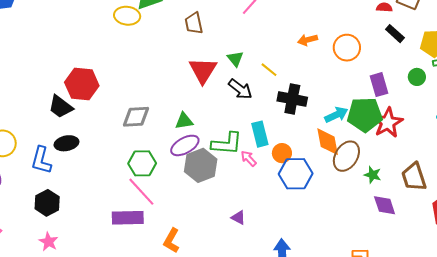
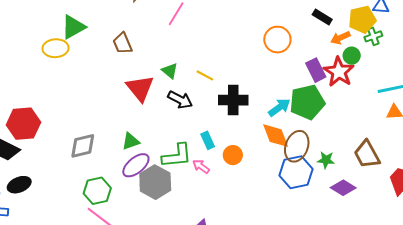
orange arrow: (308, 40) -> (340, 38), moved
red star: (388, 123) -> (339, 72), moved
cyan rectangle: (260, 134) -> (208, 140), size x0.7
blue hexagon: (296, 174) -> (296, 172), moved
purple diamond: (385, 205) -> (343, 188), turned -30

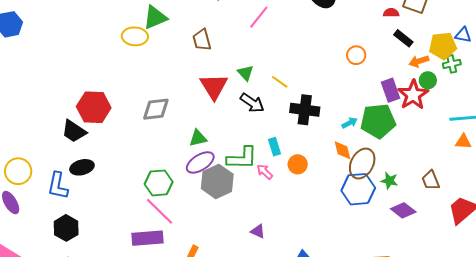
orange circle: (277, 40) -> (356, 55), size x0.7
cyan arrow: (279, 107) -> (350, 123), size x0.7
orange diamond: (276, 136) -> (342, 150), size x0.7
gray diamond: (83, 146) -> (156, 109), moved
brown trapezoid: (367, 154) -> (431, 180), size x0.7

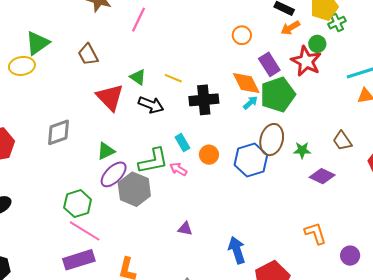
orange arrow: (419, 61) -> (290, 28), moved
purple rectangle: (390, 90) -> (269, 64), moved
orange diamond: (342, 150) -> (246, 83), moved, size x1.4
blue hexagon: (358, 189) -> (251, 160), moved

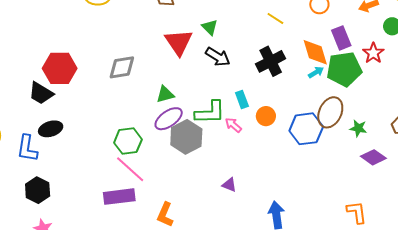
red star: (306, 61) -> (373, 53), moved, size x0.7
yellow line: (173, 78) -> (275, 19), moved
black cross: (204, 100) -> (271, 61), turned -32

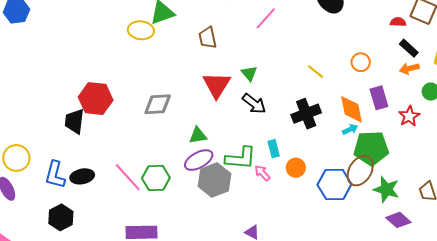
green pentagon: (344, 69) -> (371, 148), moved
black trapezoid: (41, 93) -> (74, 121), turned 60
green star: (358, 128) -> (386, 189), size x1.5
black ellipse: (51, 129) -> (82, 176), moved
pink line: (130, 169) -> (128, 177), moved

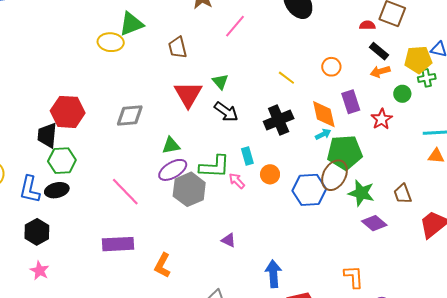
pink line: (128, 177) -> (125, 192), moved
green hexagon: (156, 178) -> (62, 161), moved

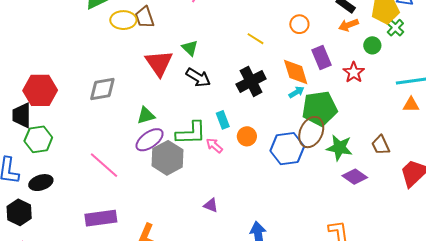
yellow ellipse: (111, 42) -> (123, 20), moved
green cross: (427, 78) -> (395, 28), turned -30
black ellipse: (57, 190) -> (41, 183), moved

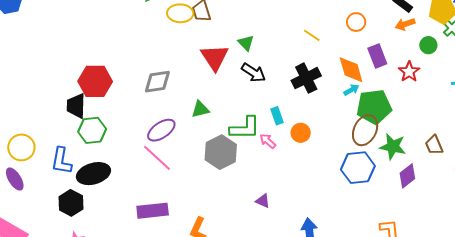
purple ellipse: (150, 140) -> (161, 130), moved
blue hexagon: (287, 149) -> (358, 168), moved
purple diamond: (355, 177) -> (407, 176), turned -75
black ellipse: (41, 183) -> (93, 174), size x1.4

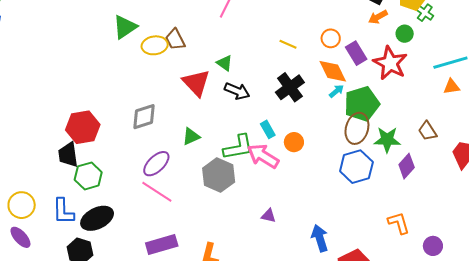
orange circle: (356, 22) -> (331, 38), moved
red star: (409, 72) -> (390, 63), size x1.6
pink arrow: (268, 141) -> (263, 156), size x1.8

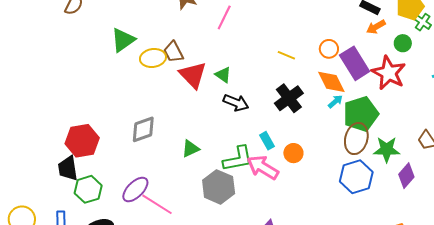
purple rectangle: (356, 53) -> (355, 63), size x1.4
red triangle: (196, 83) -> (193, 75), moved
purple ellipse: (156, 164) -> (135, 189), moved

